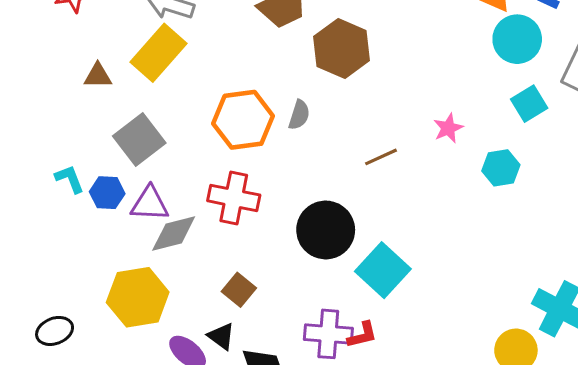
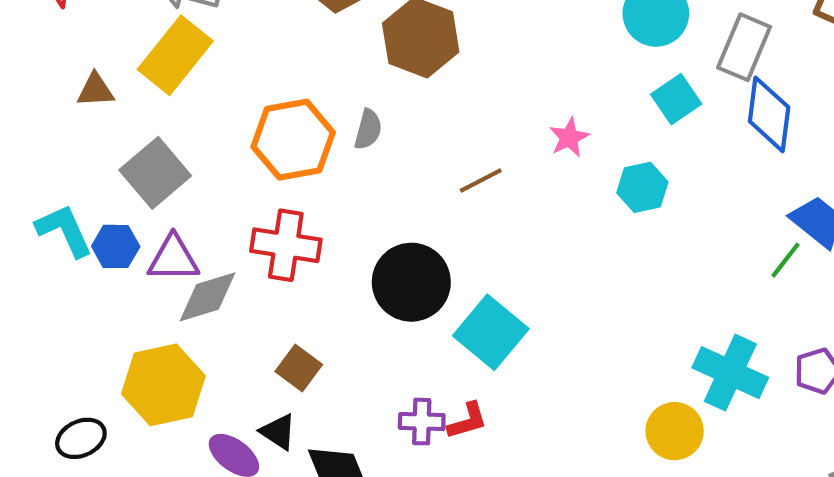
cyan L-shape: (70, 179) -> (64, 230), size x1.4
black ellipse: (55, 331) -> (81, 438), moved
purple cross: (328, 334) -> (422, 422), size x0.7

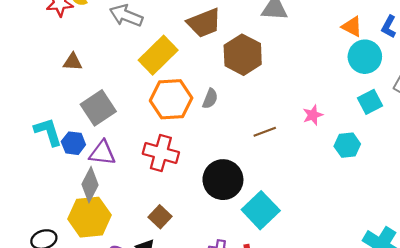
yellow rectangle: (175, 55) -> (158, 55), moved
gray diamond: (208, 297) -> (90, 185), moved, turned -52

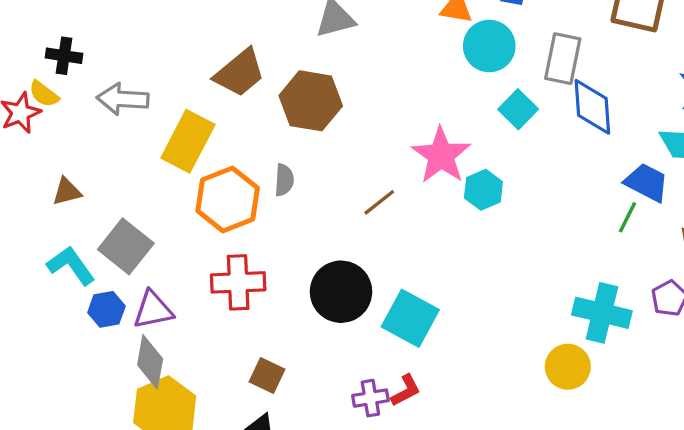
pink star: (313, 115) -> (441, 155), size x1.8
cyan L-shape: (48, 132) -> (71, 266), moved
cyan hexagon: (347, 145) -> (483, 190), moved

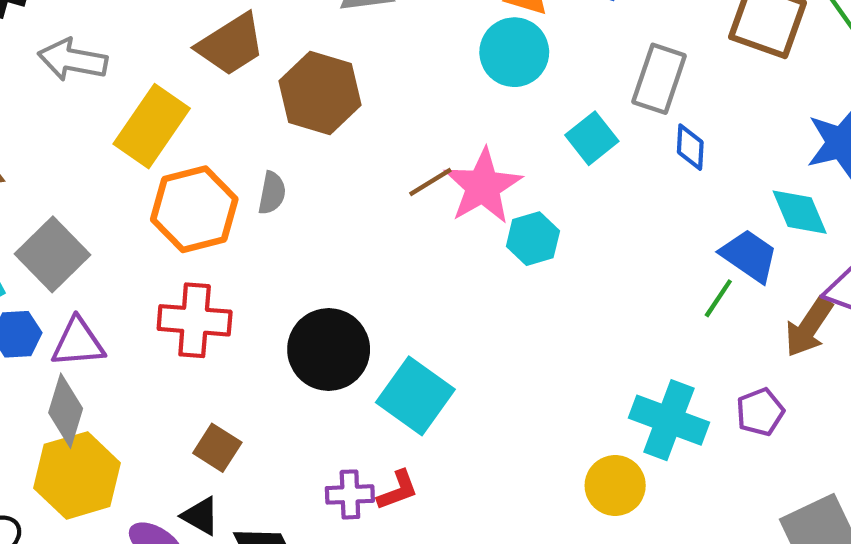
cyan circle: (489, 46) -> (514, 52), moved
blue diamond: (592, 107) -> (690, 147), size x0.6
brown line: (379, 202) -> (430, 182), moved

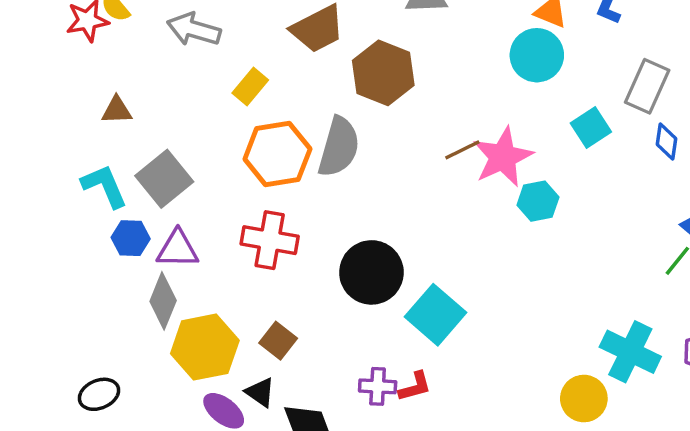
yellow rectangle: (152, 126) -> (250, 86), size x0.6
gray semicircle: (272, 193) -> (339, 147), size x1.8
yellow hexagon: (77, 475) -> (205, 347), moved

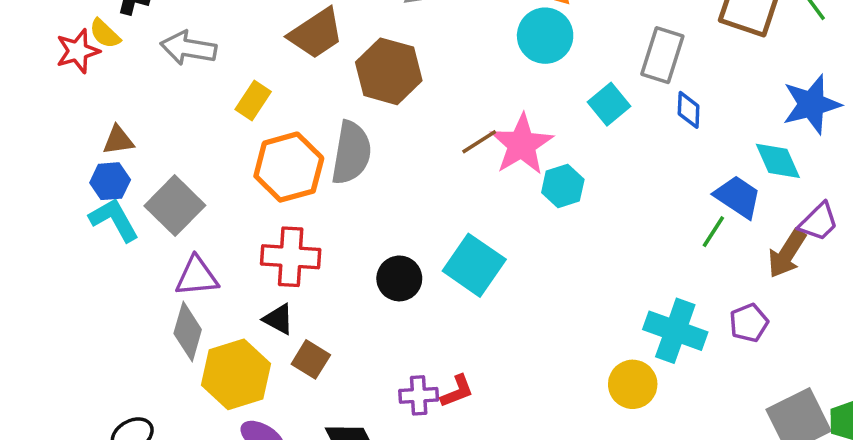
blue hexagon: (131, 238) -> (110, 181), moved
black circle: (371, 272) -> (399, 278), size x0.7
cyan square: (435, 315) -> (474, 265), moved
black triangle: (260, 392) -> (278, 319), moved

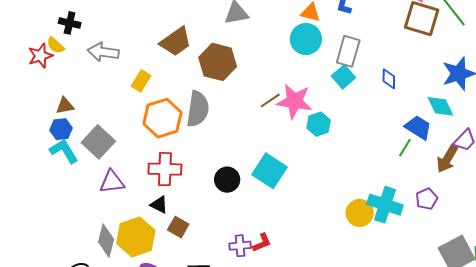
gray rectangle: (662, 55) -> (348, 51), moved
pink star: (522, 144) -> (294, 101), turned -30
gray diamond: (188, 332) -> (106, 241), moved
yellow circle: (633, 384) -> (360, 213), moved

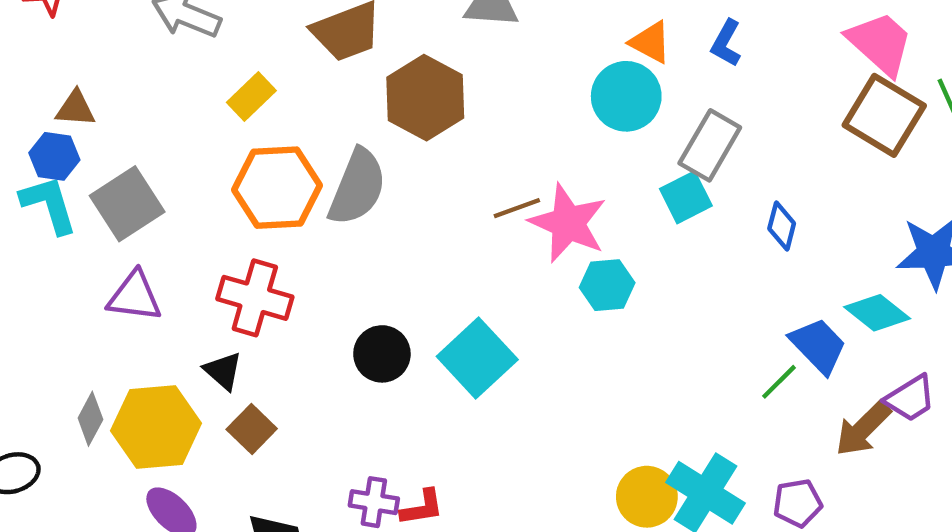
cyan diamond: (440, 106) -> (877, 313), turned -40
gray diamond: (106, 241) -> (90, 419), size x0.7

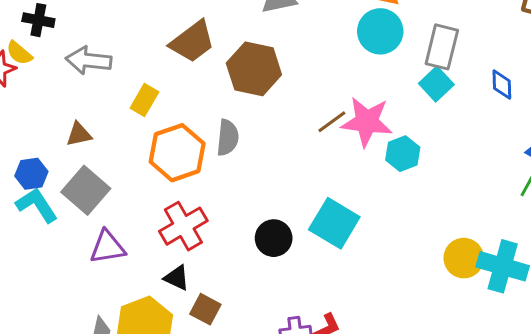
brown triangle: (75, 108) -> (79, 134), moved
gray semicircle: (357, 187) -> (228, 138), size x0.7
red cross: (255, 298) -> (183, 226), turned -30
yellow circle: (647, 497) -> (464, 258), moved

